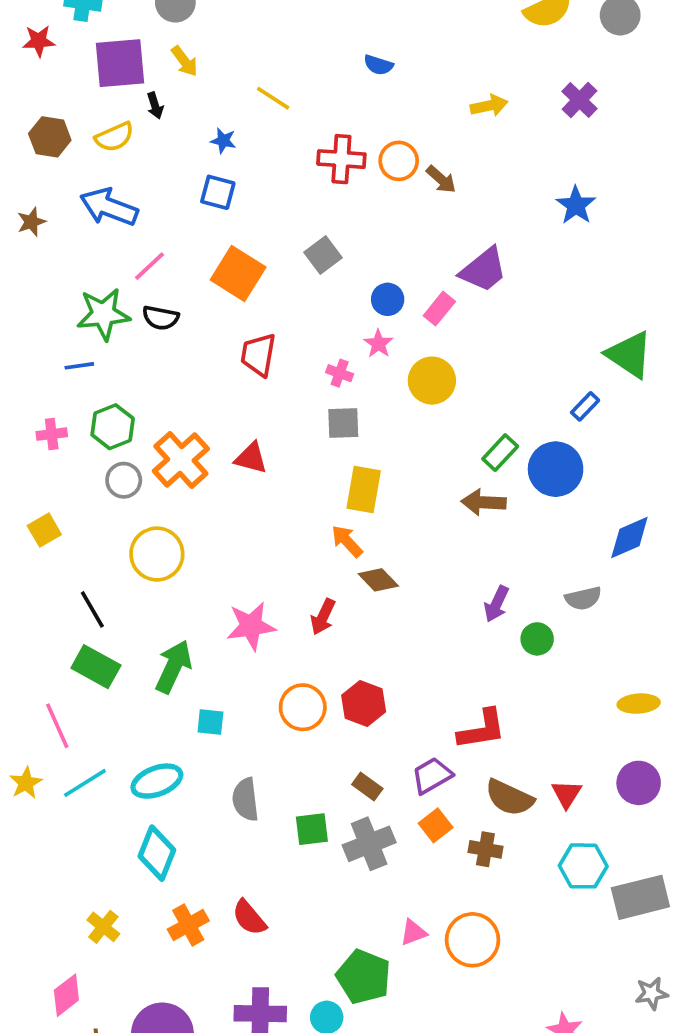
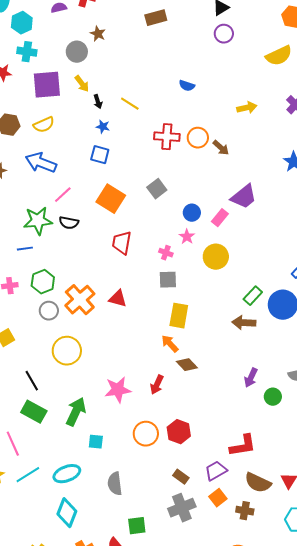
black arrow: (155, 106) -> (98, 102), moved
green square: (312, 829) -> (137, 526), moved

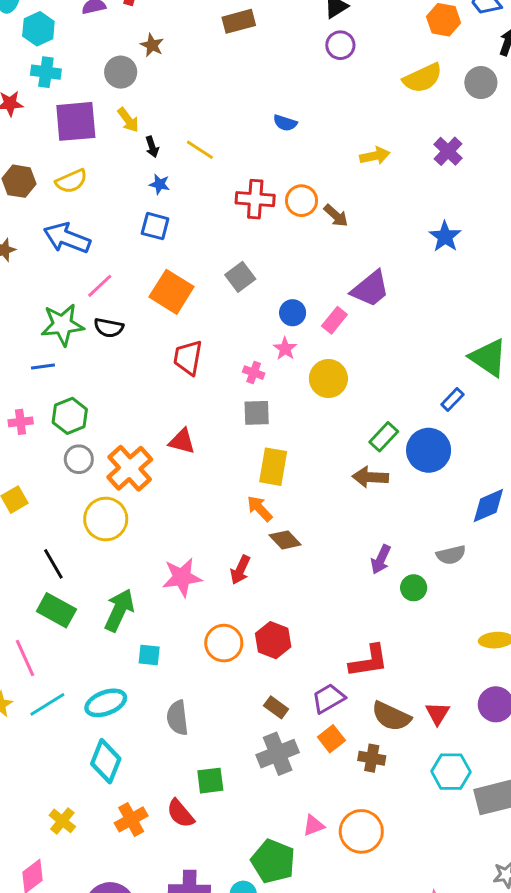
orange cross: (80, 300) -> (130, 468), moved

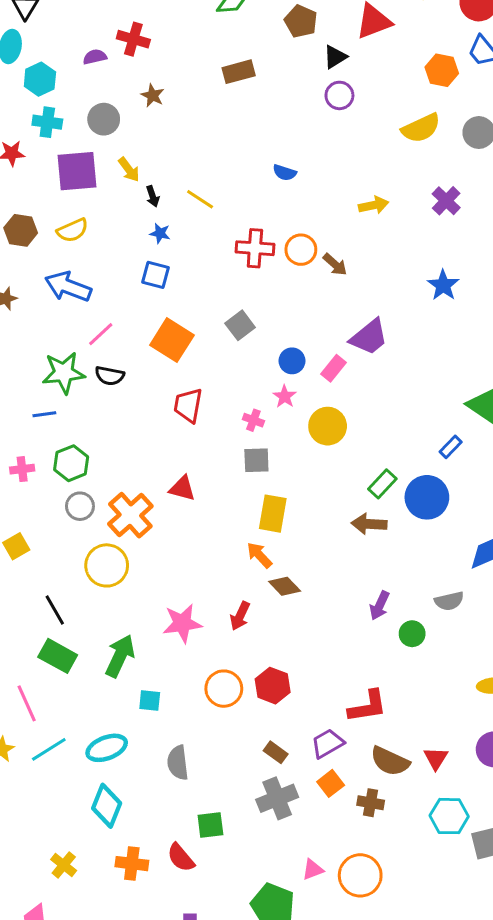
gray circle: (121, 72) -> (104, 119), moved
orange cross: (131, 819) -> (132, 864), turned 36

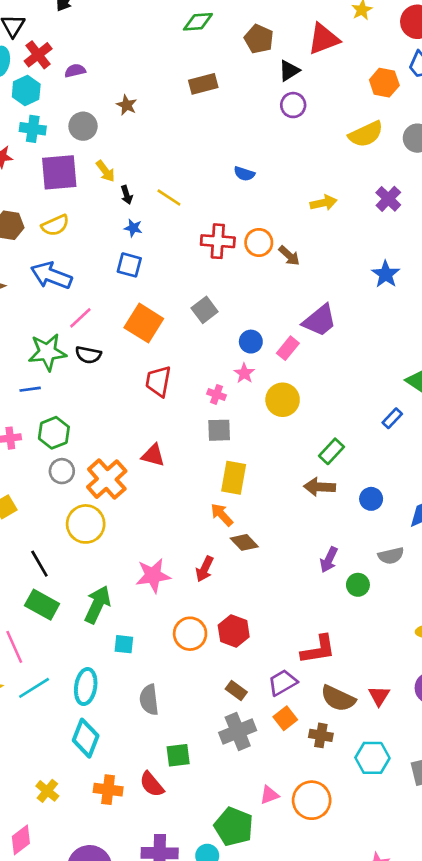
red cross: (133, 39) -> (38, 55), moved, turned 36
blue circle: (427, 497) -> (371, 499), moved, size x0.6
cyan ellipse: (107, 748) -> (86, 687), turned -60
cyan hexagon: (449, 816) -> (372, 758), moved

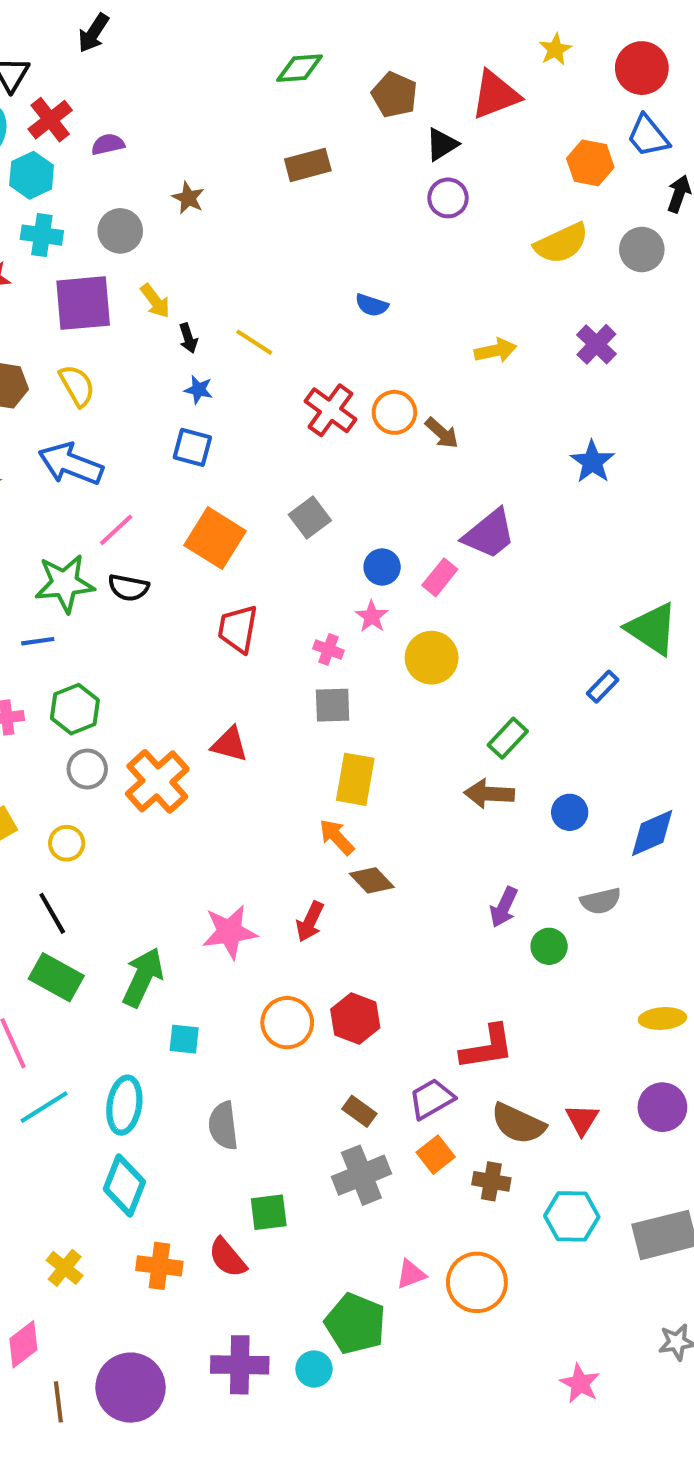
yellow semicircle: (55, 225) -> (77, 386), turned -96
red cross: (218, 241) -> (331, 410), turned 32
yellow circle: (86, 524) -> (67, 843), moved, size x0.6

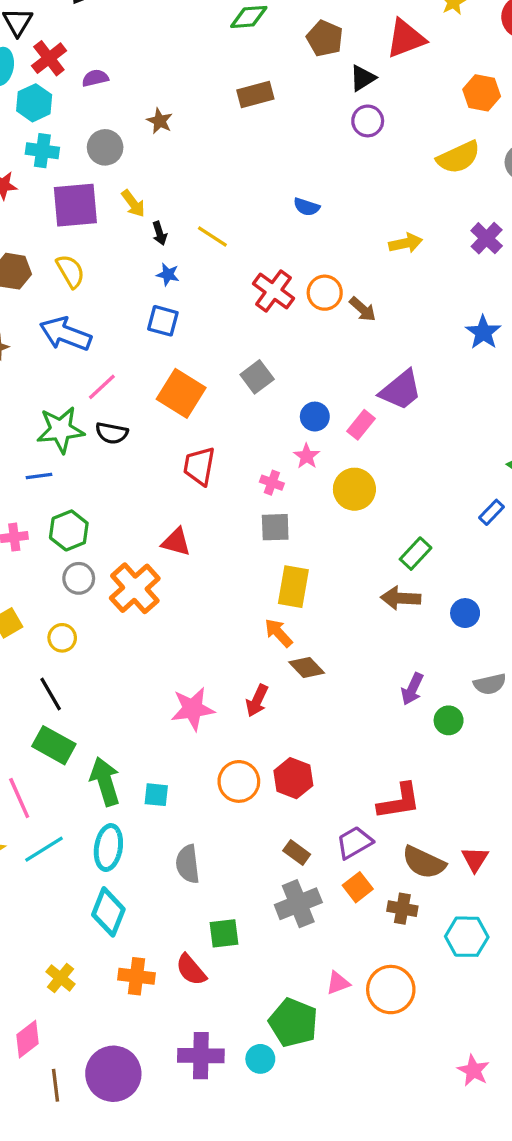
red triangle: (229, 744) -> (176, 542), moved
green arrow: (143, 977) -> (105, 781), moved, turned -42

